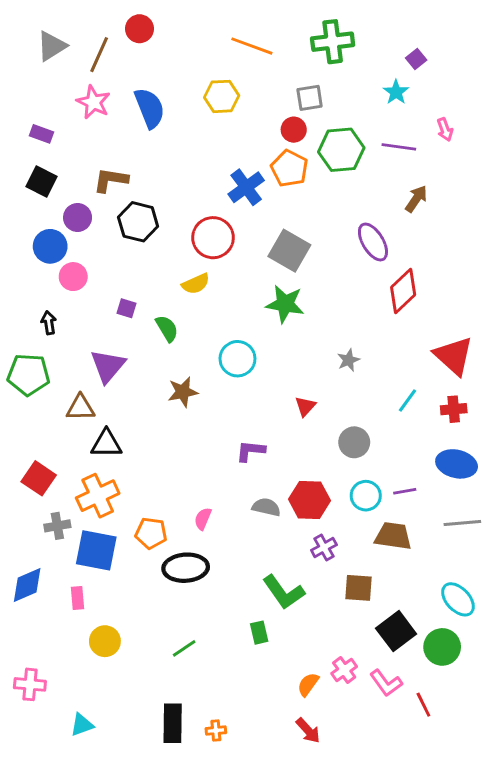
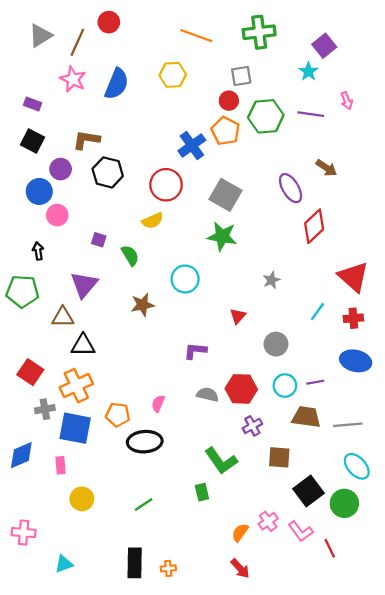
purple square: (416, 59) -> (324, 46), size x1.5
blue semicircle: (150, 108) -> (117, 84), turned 44
brown arrow: (416, 199) -> (326, 168), moved, turned 90
gray line: (462, 523) -> (348, 425), moved

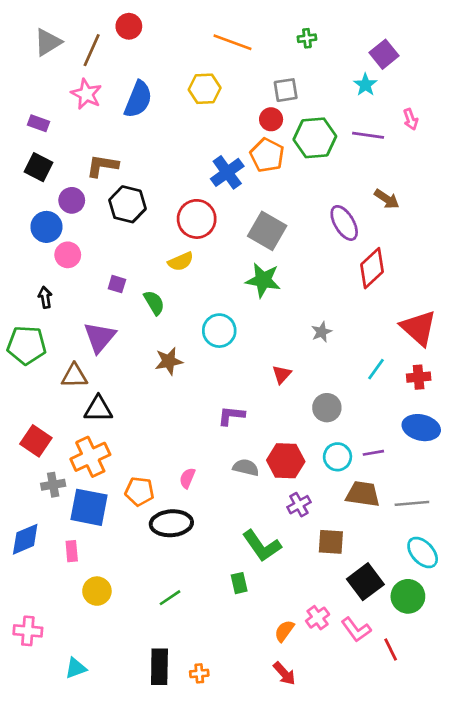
green cross: (259, 32) -> (307, 38), size x0.5

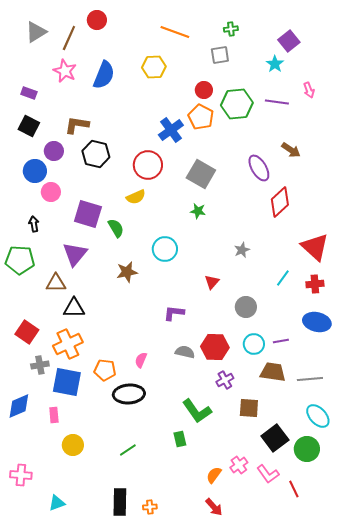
gray square: (286, 90) -> (220, 55), moved
green star: (263, 280) -> (198, 211), size x0.6
purple square: (117, 284) -> (88, 214), size x2.0

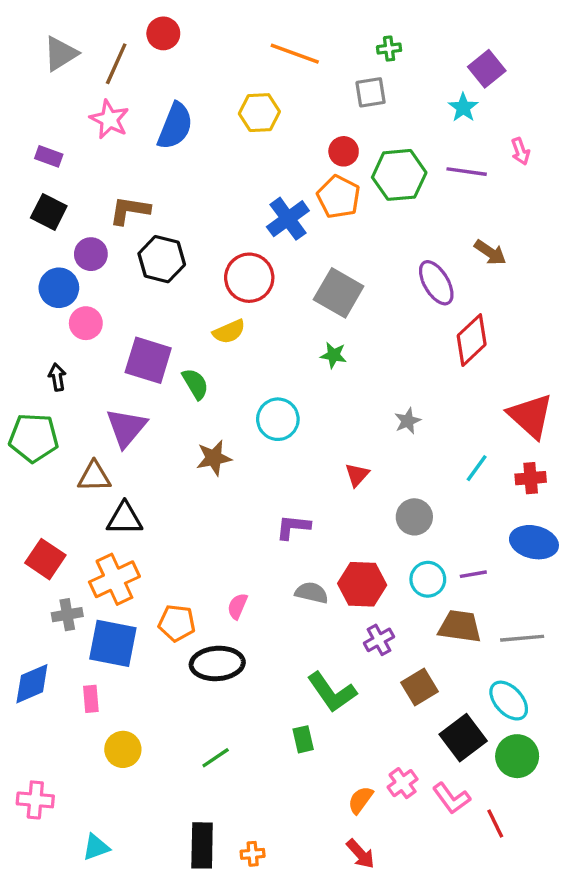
brown square: (249, 408) -> (419, 687), turned -35
cyan ellipse: (318, 416) -> (509, 701), moved

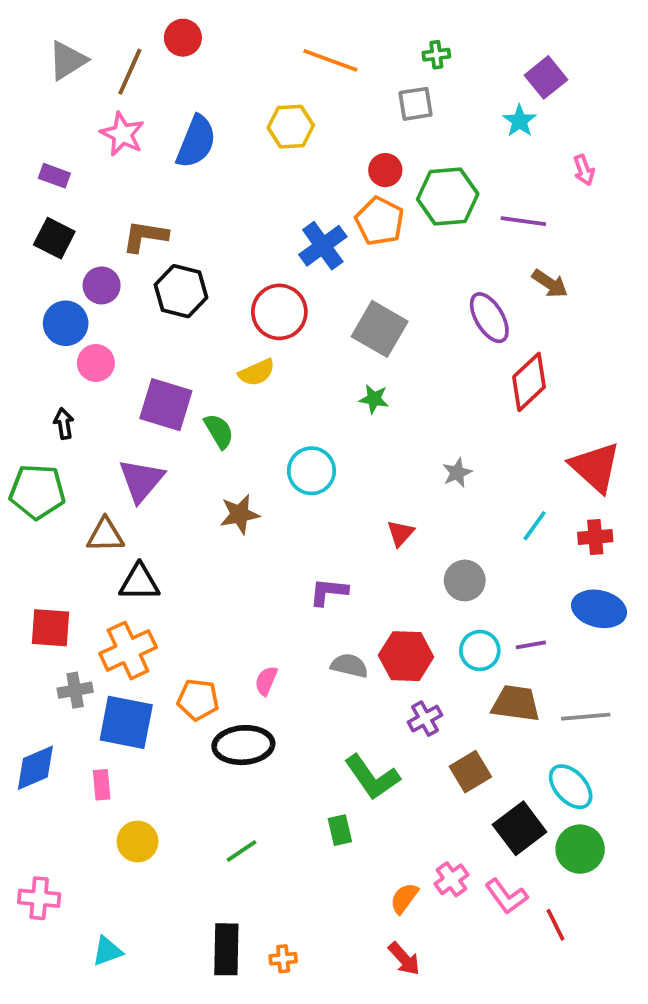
purple line: (467, 172) -> (523, 221), moved
red square: (45, 559) -> (51, 628), turned -30

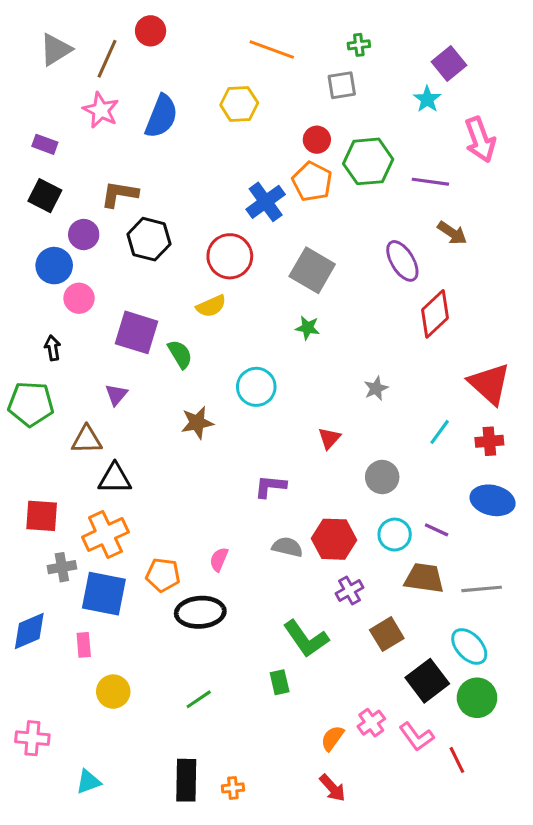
pink arrow: (584, 170) -> (480, 140), size x1.8
purple triangle: (141, 480) -> (116, 395), size x0.6
purple line: (531, 645) -> (437, 530), turned 35

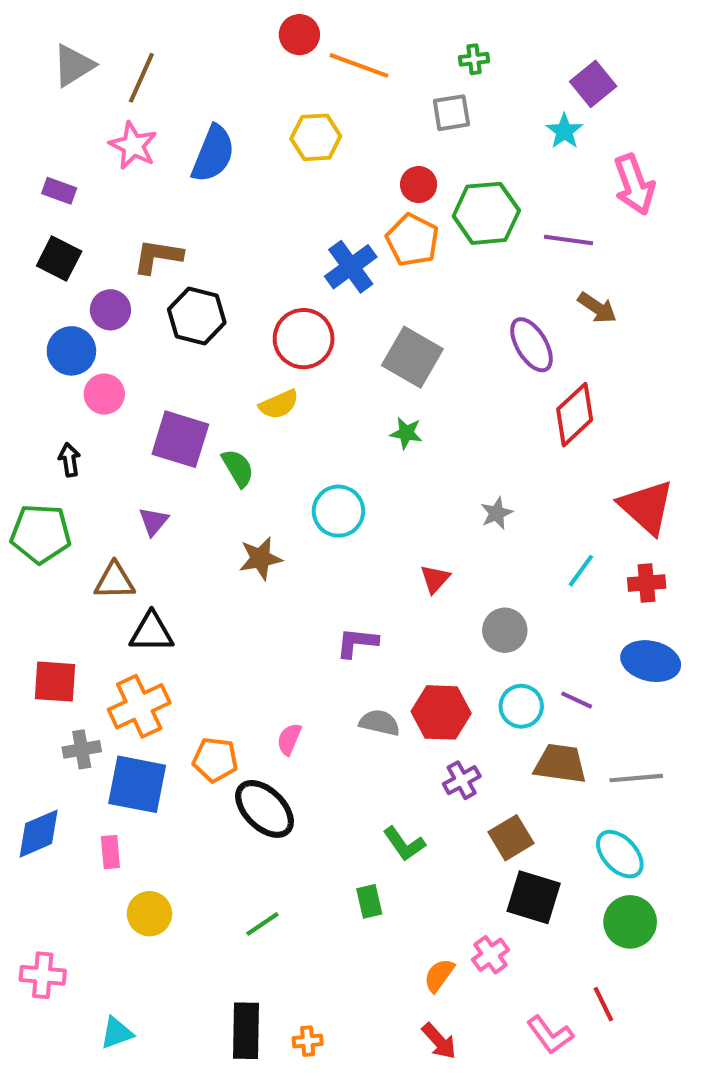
red circle: (151, 31) -> (299, 35), moved
black ellipse: (200, 612) -> (265, 809), turned 48
green L-shape: (306, 639) -> (404, 844), size x0.7
black square: (427, 681) -> (534, 897), moved, turned -36
pink L-shape: (416, 737) -> (550, 1035), moved

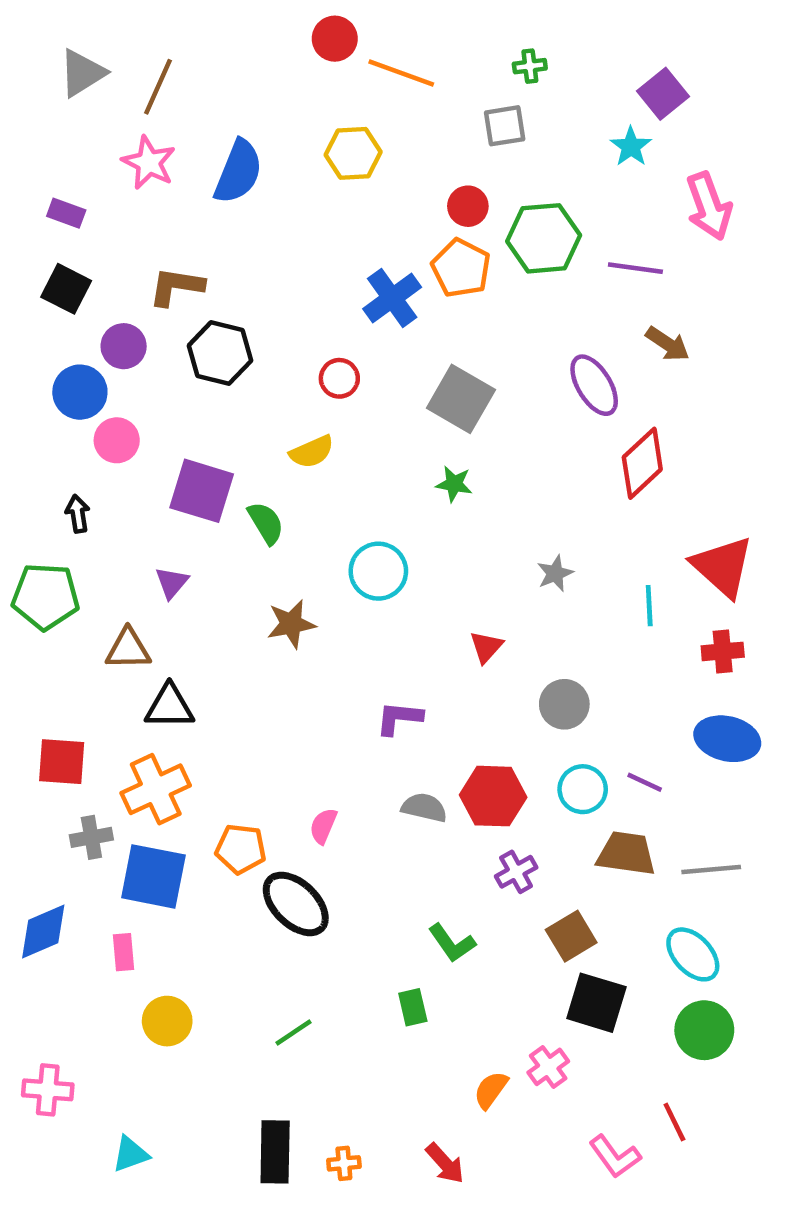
red circle: (304, 339) -> (339, 378), size x0.6
cyan line: (581, 571) -> (649, 606), moved, turned -39
red arrow: (439, 1041) -> (445, 1163), moved

